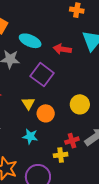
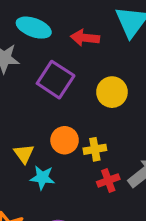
yellow triangle: (28, 103) -> (24, 154), moved
yellow circle: (80, 104) -> (112, 92), moved
yellow cross: (61, 155) -> (95, 149), moved

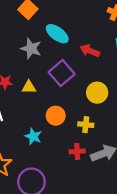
yellow cross: (95, 149) -> (86, 125), moved
yellow triangle: (24, 154) -> (29, 87), moved, turned 48

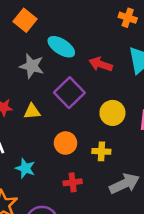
cyan star: (33, 136) -> (25, 168), moved
red cross: (77, 151) -> (73, 182), moved

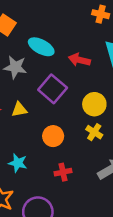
yellow cross: (101, 151) -> (94, 132), moved, turned 35

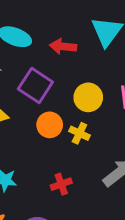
yellow cross: (94, 132) -> (79, 133), moved
orange circle: (53, 136) -> (50, 125), moved

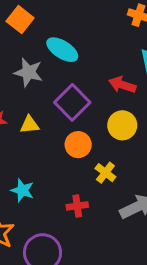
red arrow: (63, 46) -> (122, 85), moved
yellow cross: (79, 133) -> (105, 173), moved

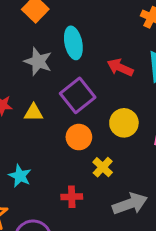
cyan ellipse: (62, 50) -> (73, 43), turned 40
red arrow: (122, 85) -> (120, 68), moved

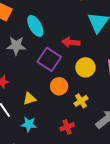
red arrow: (120, 68) -> (71, 42), moved
yellow triangle: (34, 113) -> (29, 99), moved
yellow cross: (103, 167) -> (81, 101), turned 32

